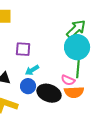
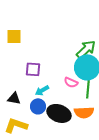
pink semicircle: (68, 80) -> (71, 82), moved

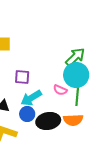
cyan arrow: (42, 90) -> (31, 98), size x1.5
black ellipse: (59, 113) -> (48, 121), turned -30

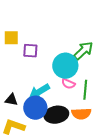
cyan circle: (76, 75) -> (65, 66), moved
purple square: (22, 77) -> (30, 51), moved
blue circle: (27, 114) -> (35, 108), size x1.5

